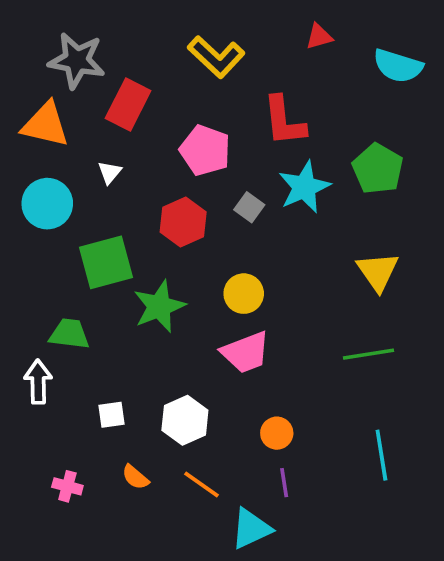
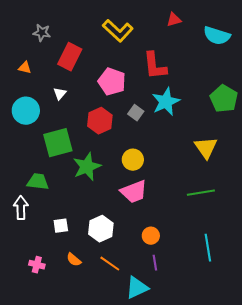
gray star: (77, 60) -> (42, 33), size x0.6
orange triangle: (45, 125) -> (25, 68), size x0.5
green pentagon: (378, 169) -> (224, 99), moved

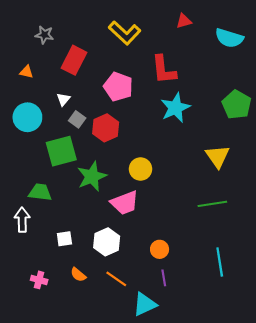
gray square: (136, 113) -> (77, 119), moved
pink trapezoid: (134, 192) -> (125, 203), moved

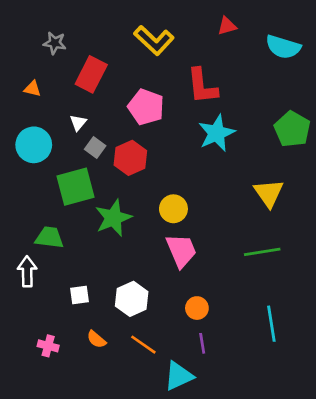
pink trapezoid: (125, 203) -> (181, 251), moved, turned -92

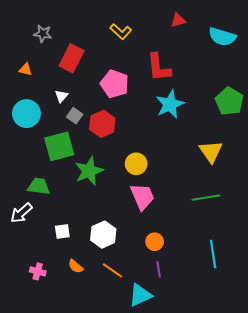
yellow L-shape: (154, 40) -> (121, 32), size x0.7
white arrow: (27, 271) -> (21, 213), turned -130

